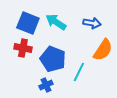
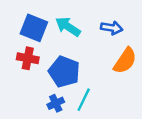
cyan line: (79, 72) -> (84, 100), moved

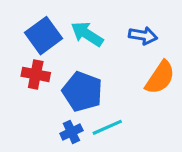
blue square: (34, 28) -> (43, 36), turned 32
cyan line: (84, 100) -> (107, 127), turned 40

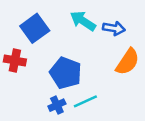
cyan arrow: (87, 34) -> (83, 21), moved
red cross: (36, 74) -> (15, 60), moved

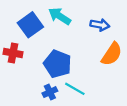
cyan arrow: (83, 21) -> (60, 16), moved
cyan line: (85, 101) -> (75, 89), turned 54

